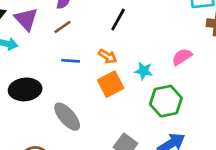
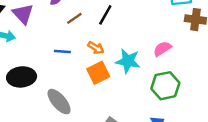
brown line: (63, 27) -> (74, 18), moved
cyan star: (144, 71) -> (128, 61), size x1.5
green hexagon: (166, 101) -> (165, 86), moved

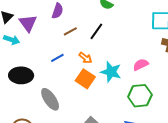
blue line: (62, 52) -> (57, 58), turned -40
orange square: (98, 73) -> (85, 79), turned -36

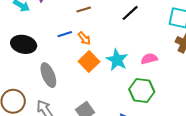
black line: (96, 31) -> (130, 13), moved
orange arrow: (85, 58) -> (84, 38), moved

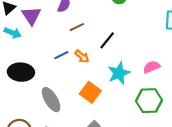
black line: (130, 13) -> (107, 40), moved
cyan star: (117, 60) -> (119, 73), turned 30
orange square: (89, 62) -> (90, 92), moved

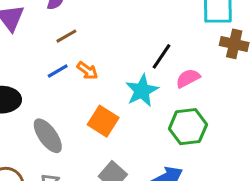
brown line: (77, 27) -> (66, 36), moved
black line: (107, 40) -> (161, 56), moved

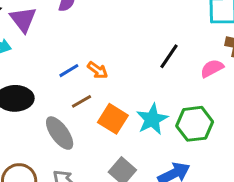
brown line: (66, 36) -> (82, 101), moved
pink semicircle: (188, 78) -> (212, 68), moved
cyan star: (142, 91) -> (152, 119), moved

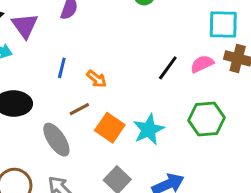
pink semicircle: (212, 68) -> (202, 64), moved
blue line: (69, 71) -> (62, 68), moved, turned -48
green hexagon: (195, 124) -> (207, 119), moved

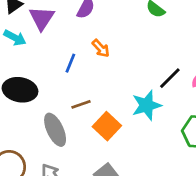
orange arrow: (96, 79) -> (101, 48), moved
cyan star: (149, 130) -> (147, 105), moved

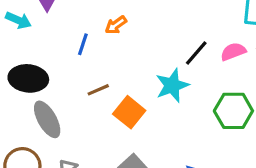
orange arrow: (101, 48) -> (116, 25), turned 102
gray ellipse: (55, 130) -> (47, 119), moved

